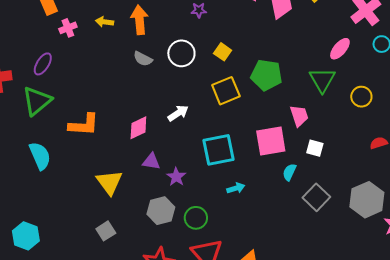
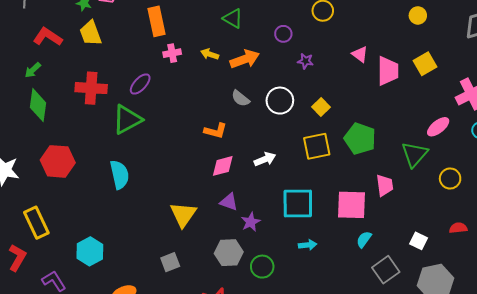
orange arrow: (139, 20) -> (245, 59), turned 64
orange L-shape: (84, 125) -> (215, 131), moved, size x0.7
white square: (315, 148) -> (419, 241), moved

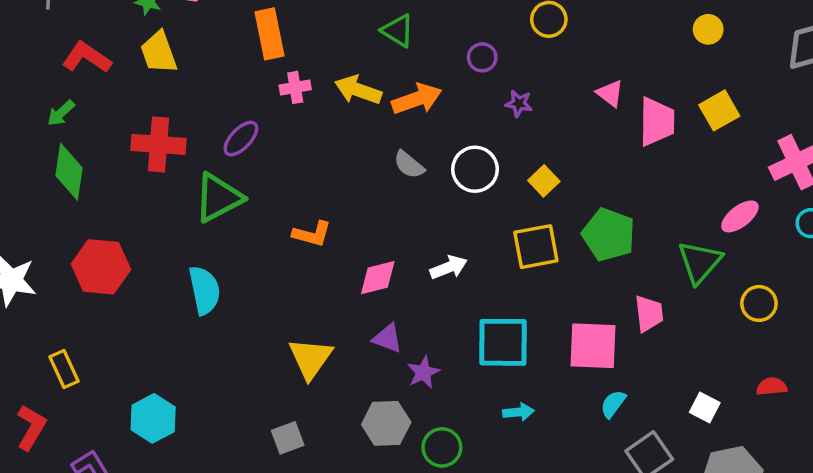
yellow arrow: (210, 54) -> (358, 90), size x1.5
orange L-shape: (215, 131) -> (312, 234), moved
yellow rectangle: (36, 223) -> (64, 369), size x0.7

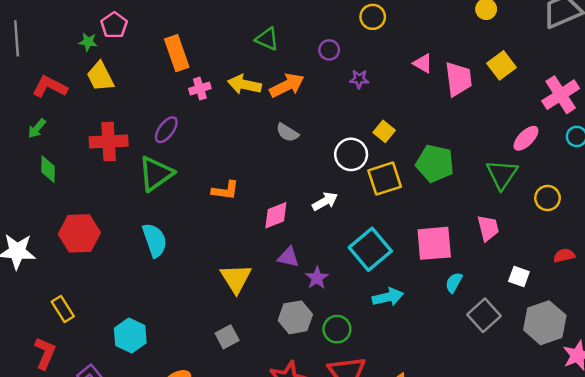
white circle: (475, 169) -> (351, 154), moved
green diamond: (69, 172) -> (48, 169), size x0.7
pink trapezoid: (649, 314) -> (488, 228), moved
cyan square: (503, 342) -> (370, 249), turned -33
cyan arrow: (519, 412) -> (388, 297), size x1.4

